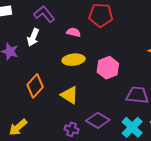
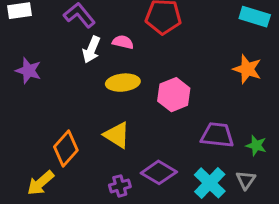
white arrow: (33, 37) -> (91, 50), moved
orange diamond: (35, 86) -> (66, 149), moved
purple cross: (71, 129) -> (120, 186), turned -32

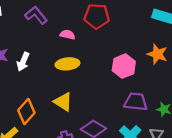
white arrow: (91, 50) -> (23, 62), moved
pink hexagon: (174, 95) -> (124, 66), moved

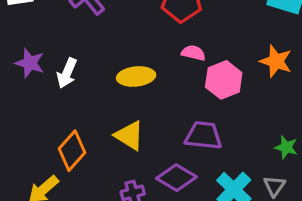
pink semicircle: (67, 35) -> (193, 53), moved
purple trapezoid: (136, 102) -> (203, 136), moved

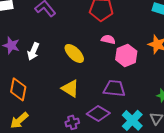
yellow ellipse: (136, 76) -> (74, 53), turned 50
orange diamond: (72, 151) -> (18, 89), moved, turned -30

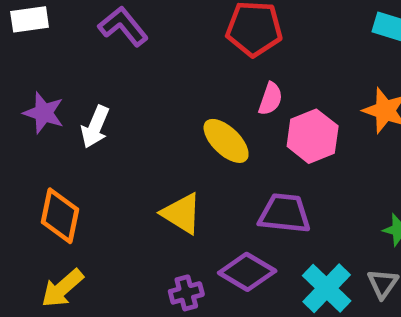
pink semicircle: (108, 39) -> (270, 99), turned 96
yellow ellipse: (74, 53) -> (226, 141), moved

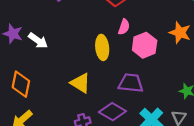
white arrow: (95, 127) -> (38, 41), turned -78
yellow ellipse: (226, 141) -> (102, 47), turned 40

